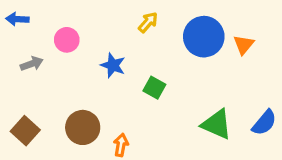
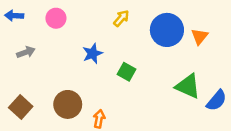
pink circle: (67, 40) -> (56, 18), moved
blue star: (113, 65) -> (93, 53), turned 30
green triangle: (217, 124) -> (188, 86), moved

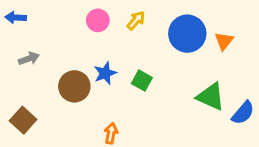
pink circle: (56, 18) -> (98, 20), moved
blue star: (93, 53) -> (105, 73), moved
brown circle: (68, 104) -> (74, 86), moved

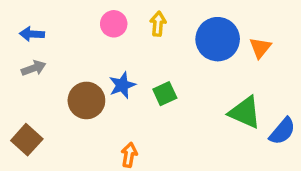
blue arrow: (16, 17) -> (32, 34), moved
yellow arrow: (136, 20) -> (158, 24), turned -36
green square: (142, 81) -> (165, 94), turned 36

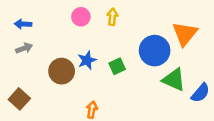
blue circle: (218, 39) -> (155, 51), moved
orange triangle: (260, 48) -> (185, 34), size x1.6

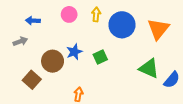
blue arrow: (23, 24) -> (33, 21), moved
blue circle: (155, 51) -> (122, 25), moved
brown square: (19, 99) -> (32, 80), moved

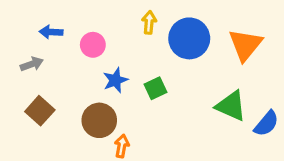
pink circle: (69, 14) -> (93, 45), moved
brown circle: (53, 61) -> (99, 120), moved
brown square: (32, 80) -> (40, 111), moved

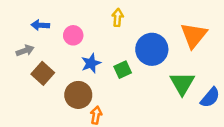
blue circle: (189, 38) -> (152, 49), moved
green triangle: (231, 106) -> (182, 84), turned 36
brown square: (40, 111) -> (43, 73), moved

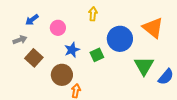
blue arrow: (40, 25) -> (32, 20), turned -40
orange triangle: (194, 35) -> (153, 28), turned -30

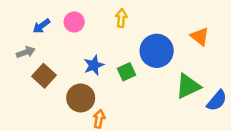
pink circle: (58, 28) -> (74, 22), moved
orange triangle: (153, 28) -> (200, 36), size x0.7
green triangle: (144, 66) -> (188, 86), turned 35

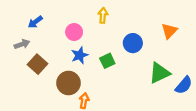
pink circle: (74, 22) -> (74, 32), moved
orange triangle: (200, 36) -> (169, 31), turned 35
blue circle: (157, 51) -> (133, 43), size x0.7

